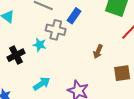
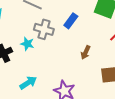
blue rectangle: (74, 16) -> (71, 21), moved

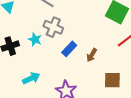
blue rectangle: (71, 21) -> (69, 49), moved

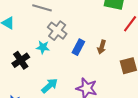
gray cross: (53, 27) -> (57, 31), turned 30

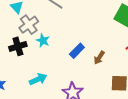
gray cross: (57, 31) -> (29, 25), moved

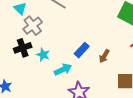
cyan star: (43, 41) -> (43, 55), moved
cyan arrow: (38, 79) -> (63, 69), moved

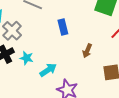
blue rectangle: (82, 50) -> (63, 27), moved, turned -49

